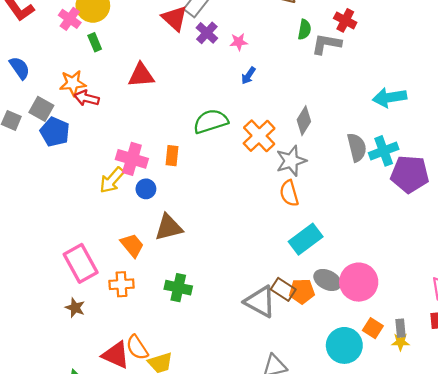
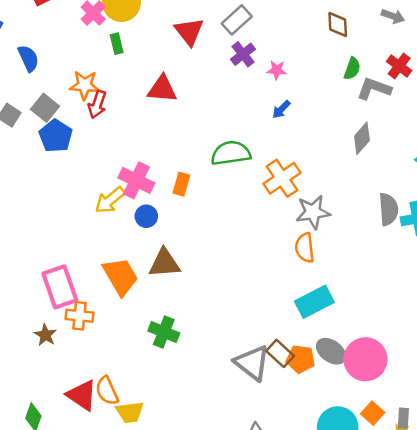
red triangle: (175, 18) -> (189, 32), moved
red arrow: (87, 98) -> (97, 104), turned -95
gray diamond: (304, 121) -> (362, 138), moved
orange trapezoid: (132, 245) -> (120, 276), size x1.4
orange cross: (122, 284) -> (79, 316), moved

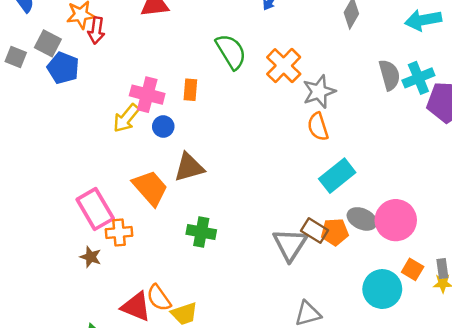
green semicircle: (231, 153) -> (231, 52), turned 78
gray triangle: (252, 363) -> (290, 244), turned 36

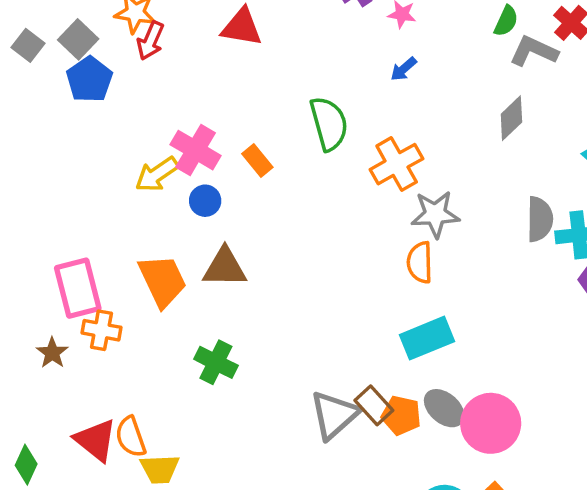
orange rectangle: (190, 90) -> (257, 160), turned -60

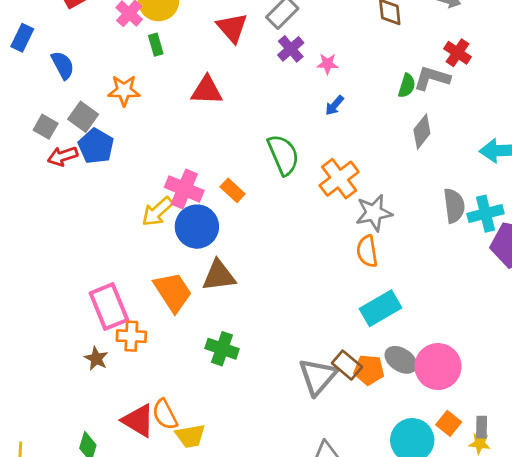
green semicircle: (506, 21) -> (407, 86), moved
red arrow: (150, 41) -> (63, 156), moved, turned 56
blue circle: (205, 201) -> (197, 227), size x1.8

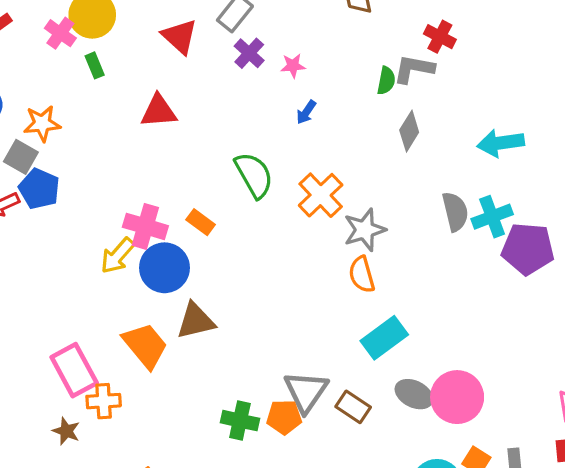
orange star: (124, 91) -> (42, 124), moved
green cross: (222, 349) -> (240, 421), moved
orange pentagon: (369, 370) -> (284, 417), moved
gray triangle: (318, 377) -> (306, 392), moved

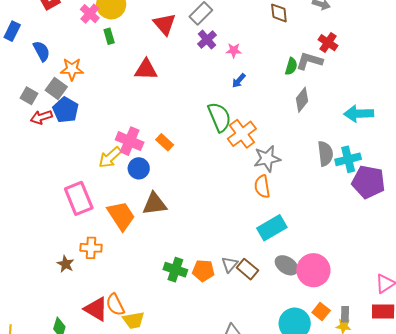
green semicircle: (254, 175) -> (219, 117), moved
blue circle: (164, 268) -> (139, 168), size x0.7
pink rectangle: (74, 370) -> (79, 198), moved
gray triangle: (306, 392) -> (230, 264), moved, size x0.6

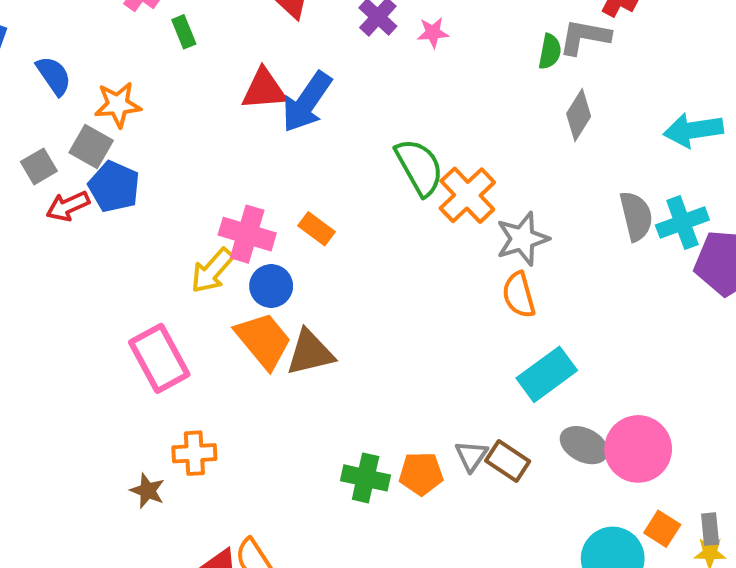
blue arrow: (239, 81) -> (307, 102), moved, size x2.0
gray square: (29, 96) -> (39, 166), turned 36
orange trapezoid: (121, 216) -> (263, 340), moved

